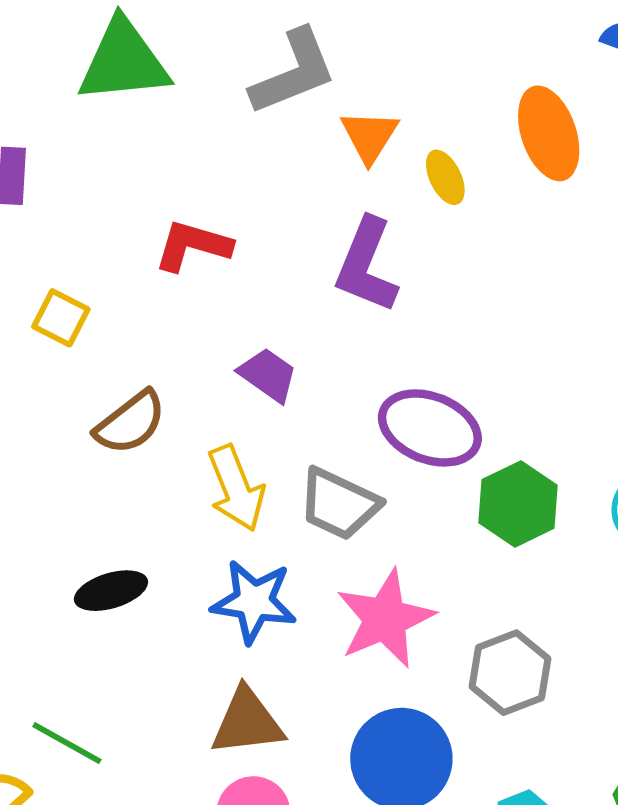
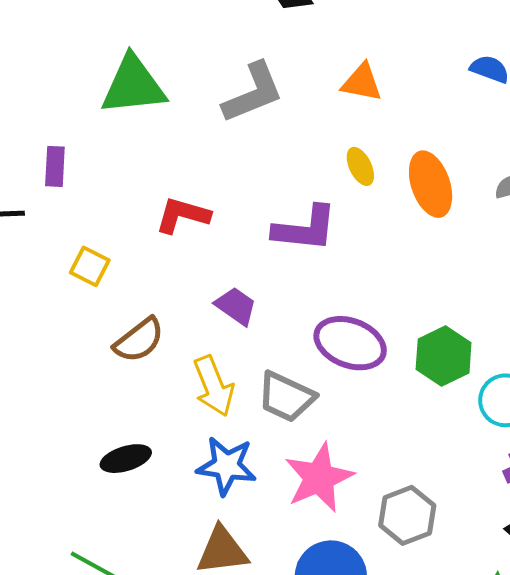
orange ellipse: (549, 133) -> (431, 184), moved
orange triangle: (369, 136) -> (362, 82), moved, turned -51
purple L-shape: (366, 265) -> (305, 229), turned -106
green hexagon: (518, 504) -> (444, 356), moved

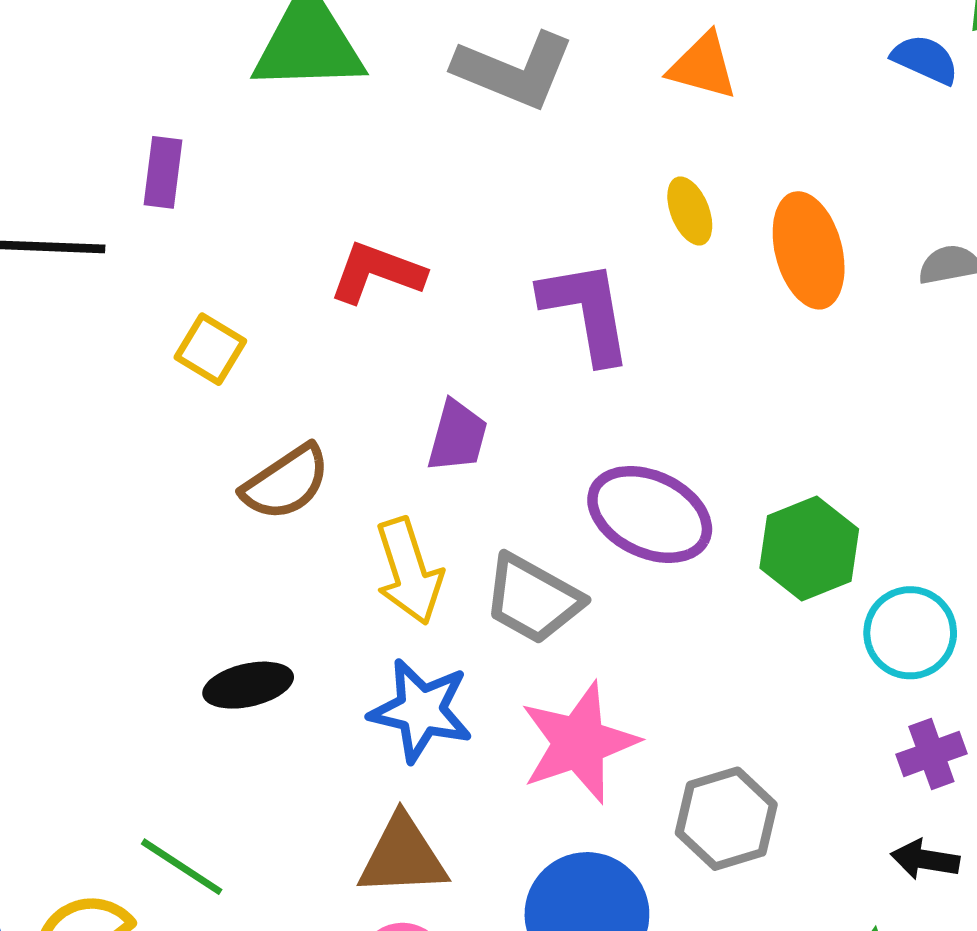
gray L-shape: (253, 93) -> (514, 70), turned 40
purple L-shape: (305, 229) -> (586, 311), turned -110
purple trapezoid: (236, 306) -> (457, 436), turned 66

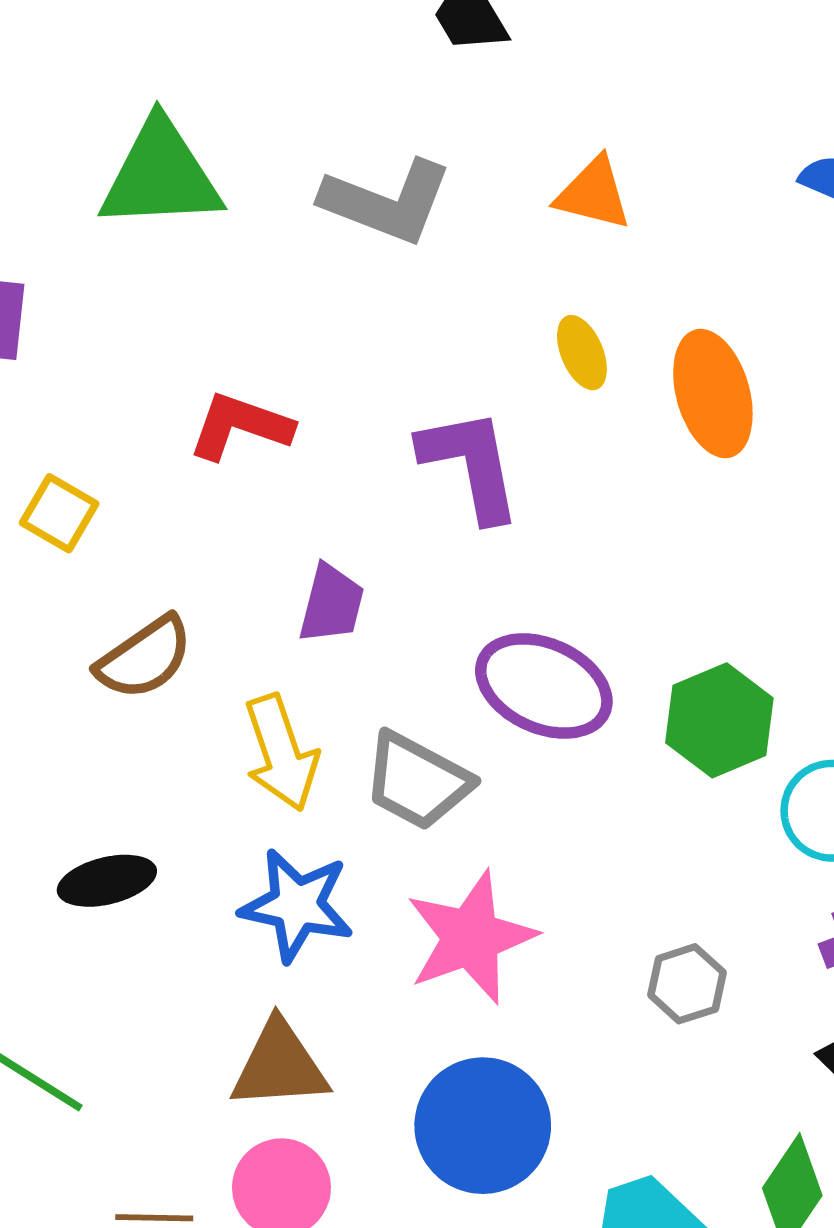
gray hexagon: (726, 819) -> (687, 984), moved, size x0.7

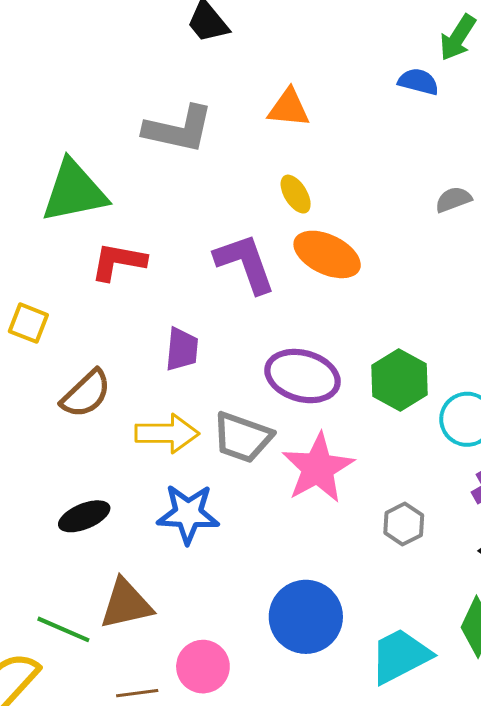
green triangle: (161, 175) -> (74, 191), moved
orange ellipse: (713, 394) -> (327, 254), moved, turned -40
yellow arrow: (281, 753) -> (167, 433), turned -62
pink star: (471, 937) -> (318, 468), moved
brown triangle: (279, 1065) -> (126, 604), moved

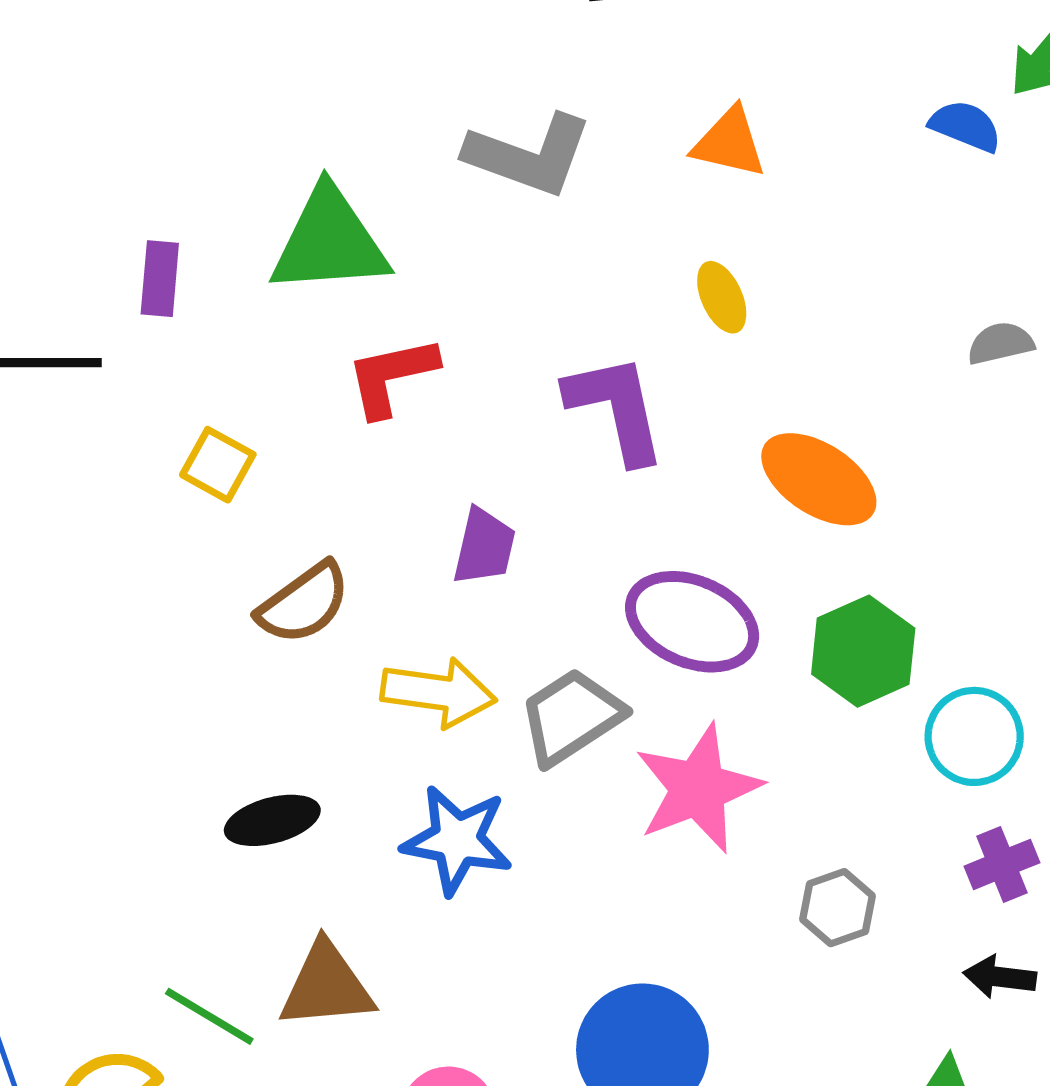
orange ellipse: (327, 254) -> (819, 479), moved
red L-shape: (118, 262) -> (392, 376), turned -30
gray trapezoid: (242, 437) -> (571, 717), turned 120

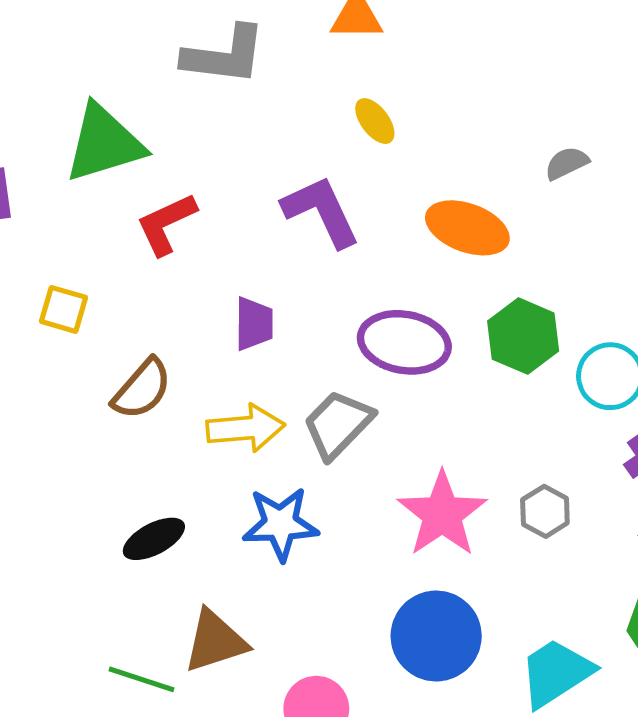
gray semicircle: (1000, 343) -> (567, 163), moved
pink star: (698, 789) -> (442, 514), moved

